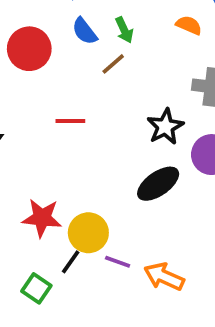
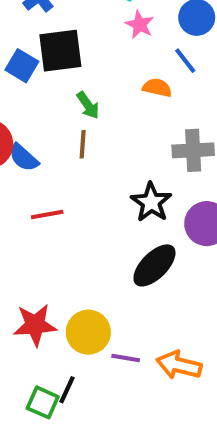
blue semicircle: (85, 31) -> (24, 158), moved
brown line: (113, 64) -> (83, 144), turned -35
black line: (71, 262) -> (67, 390), moved

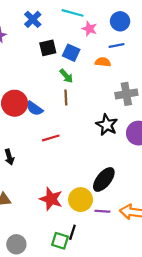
black square: (60, 51) -> (48, 48), size x0.7
blue line: (185, 61) -> (117, 46), turned -56
blue square: (22, 66) -> (71, 53), moved
black ellipse: (154, 265) -> (104, 179), moved
red star: (35, 325) -> (51, 199), turned 30

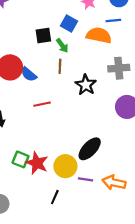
black square: (48, 48) -> (43, 36), moved
orange semicircle: (103, 62) -> (99, 35), size x1.6
black star: (107, 125) -> (86, 85), moved
green square: (60, 241) -> (21, 159), moved

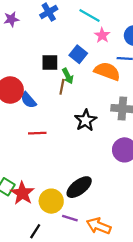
brown line: (60, 66) -> (62, 87), moved

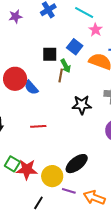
black star: (86, 120) -> (82, 105), turned 30
red line: (37, 133) -> (38, 126), moved
red star: (22, 193) -> (27, 169), turned -30

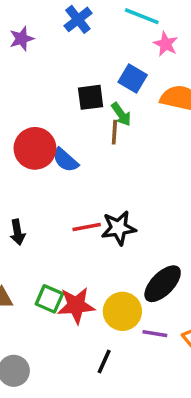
black star: (82, 105) -> (119, 228), moved

